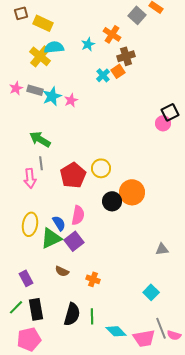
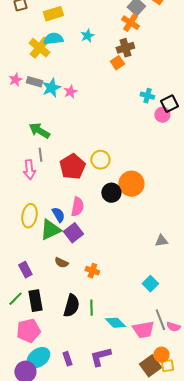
yellow rectangle: (43, 23) -> (53, 14), moved, turned -42
orange cross: (112, 34) -> (130, 23), moved
cyan cross: (103, 75) -> (147, 96), moved, turned -32

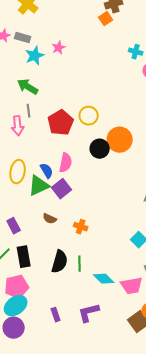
cyan star: (51, 88) -> (35, 56), moved
cyan ellipse: (38, 358) -> (16, 306), moved

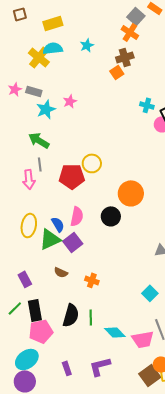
yellow circle: (89, 116) -> (92, 163), moved
red pentagon: (61, 123) -> (72, 176), turned 30
black circle: (100, 149) -> (111, 216), moved
pink pentagon: (17, 287) -> (41, 331), moved

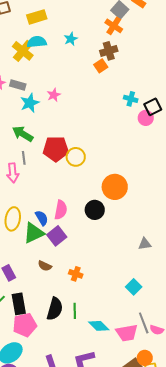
red pentagon: (72, 176) -> (56, 149), moved

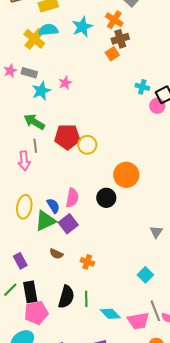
orange cross: (114, 26) -> (114, 20), moved
cyan star: (71, 39) -> (82, 27), size x1.5
gray triangle: (145, 244) -> (156, 232), turned -48

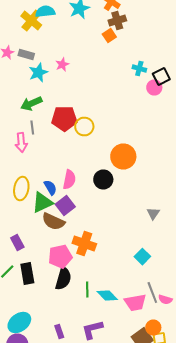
green arrow: (34, 122) -> (31, 104), turned -55
brown semicircle: (56, 254) -> (53, 222), moved, size x1.6
orange cross: (87, 262) -> (84, 244), size x1.6
green line: (86, 299) -> (87, 290), moved
pink pentagon: (36, 313) -> (60, 256), moved

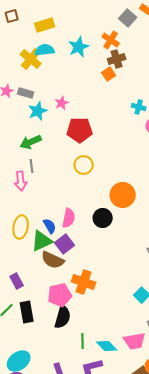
red pentagon: (64, 118) -> (80, 130), moved
green line: (87, 290) -> (83, 341), moved
cyan diamond: (107, 296) -> (107, 346), moved

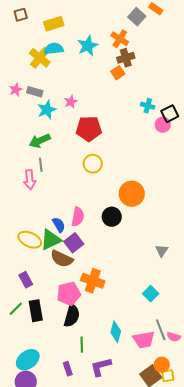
yellow ellipse: (21, 227) -> (30, 240), moved, turned -75
green line: (83, 341) -> (82, 345), moved
cyan diamond: (107, 346) -> (116, 332), moved, turned 60

